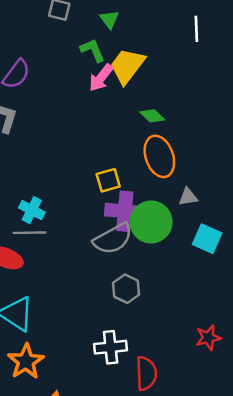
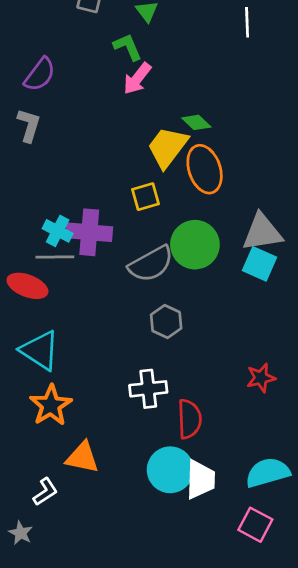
yellow trapezoid: (127, 66) -> (167, 147), moved
gray triangle: (188, 197) -> (262, 232), moved, size x1.8
purple cross: (125, 211) -> (89, 232), moved

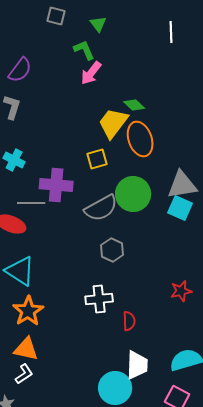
cyan cross: (58, 231) -> (14, 160), moved
red semicircle: (189, 419) -> (129, 321), size x0.7
orange triangle: (82, 457) -> (26, 349), moved
cyan circle: (170, 470) -> (115, 388), moved

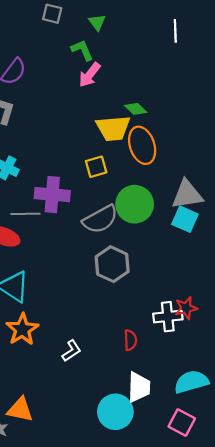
yellow trapezoid: (113, 123) -> (113, 128), turned -132
gray hexagon: (112, 250) -> (112, 264), size x1.4
white cross: (99, 299) -> (168, 317), moved
orange triangle: (26, 349) -> (20, 410), moved
white L-shape: (24, 374) -> (71, 351), moved

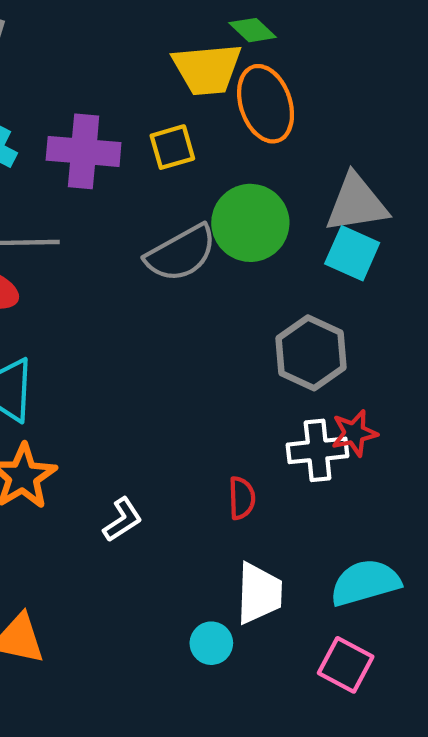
purple cross: (52, 195) -> (84, 151), moved
gray hexagon: (112, 264) -> (311, 353), moved
cyan circle: (115, 412) -> (211, 643), size x0.6

